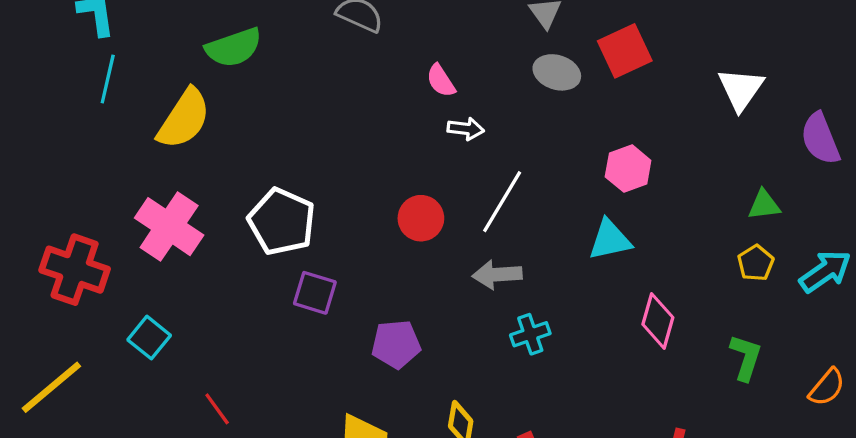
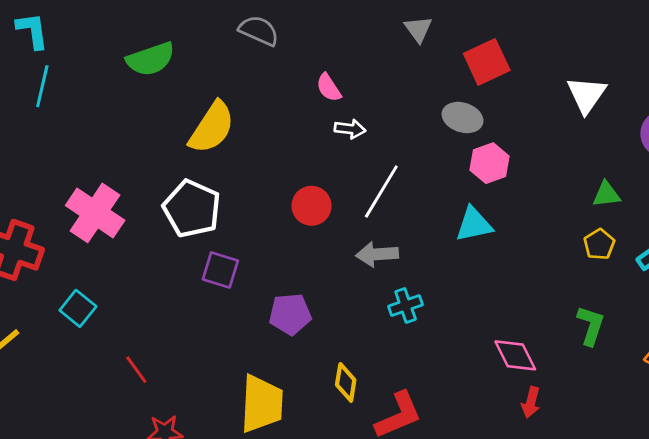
gray ellipse: (557, 72) -> (463, 117), moved
yellow semicircle: (184, 119) -> (212, 127), moved
pink diamond: (658, 321) -> (515, 355), moved, turned -42

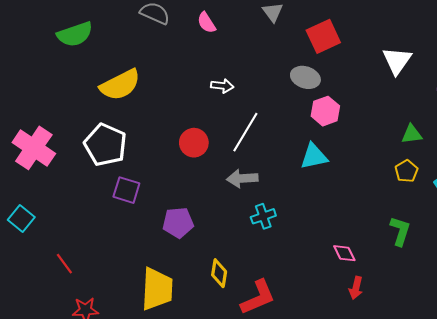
pink semicircle: (329, 88) -> (206, 23), moved
yellow semicircle: (212, 127) -> (120, 85), turned 30
pink diamond: (515, 355) -> (344, 253), size x0.7

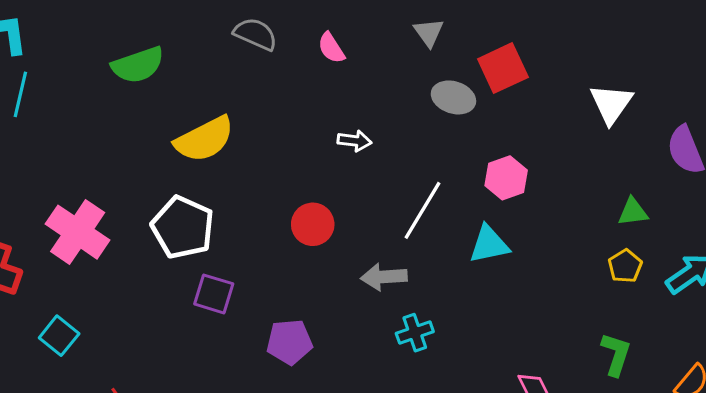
gray ellipse: (305, 77) -> (453, 97), moved
white line: (245, 132) -> (423, 210), moved

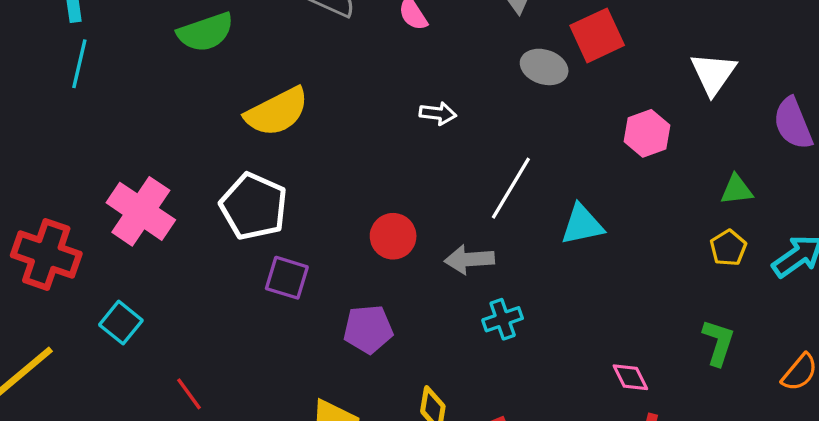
pink hexagon: (506, 178) -> (647, 133), moved
red circle: (313, 224) -> (393, 236), moved

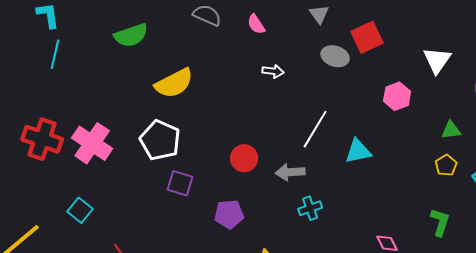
white arrow: (438, 113) -> (273, 71), moved
red cross: (46, 254) -> (42, 139), moved

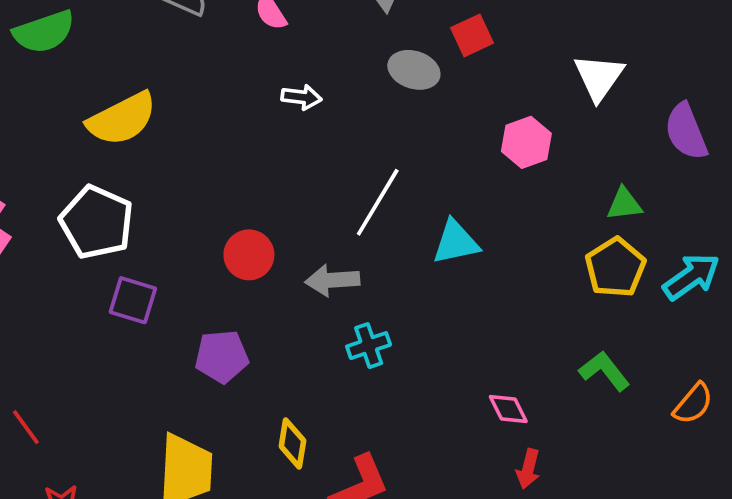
red square: (367, 37) -> (472, 35), size x0.7
yellow pentagon: (446, 165) -> (615, 268), size x1.5
green L-shape: (440, 222) -> (604, 371), turned -56

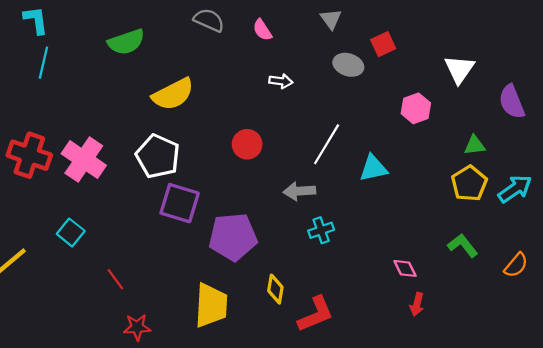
red circle: (249, 255) -> (247, 144), moved
purple square: (133, 300) -> (180, 203), size x1.4
purple pentagon: (222, 356) -> (233, 237), size x1.5

